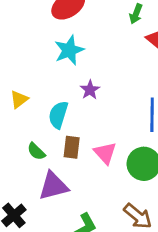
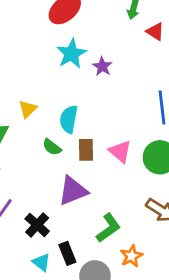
purple star: (90, 90) -> (102, 66), moved
green semicircle: (36, 151) -> (52, 147), moved

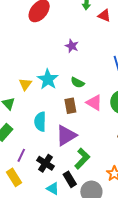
cyan star: (71, 54) -> (48, 79), moved
cyan semicircle: (69, 119) -> (40, 122), moved
green semicircle: (52, 147) -> (77, 83), moved
green L-shape: (108, 228) -> (82, 159), moved

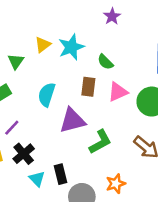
pink triangle: (94, 103) -> (118, 92), turned 48
green L-shape: (82, 159) -> (100, 142), moved
black cross: (45, 163) -> (24, 154), moved

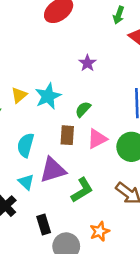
green semicircle: (105, 62) -> (83, 109), turned 91
cyan triangle: (37, 179) -> (26, 182), moved

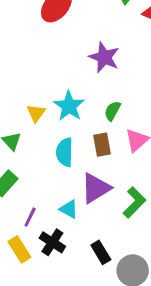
purple star: (87, 63) -> (104, 57), size x1.5
cyan semicircle: (26, 145) -> (65, 152), moved

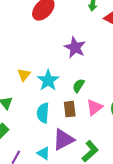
yellow triangle: (36, 113) -> (24, 75), moved

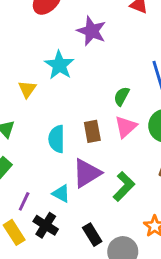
purple star: (75, 47) -> (92, 31), moved
cyan star: (48, 80) -> (59, 65), moved
green semicircle: (79, 86) -> (122, 96), moved

